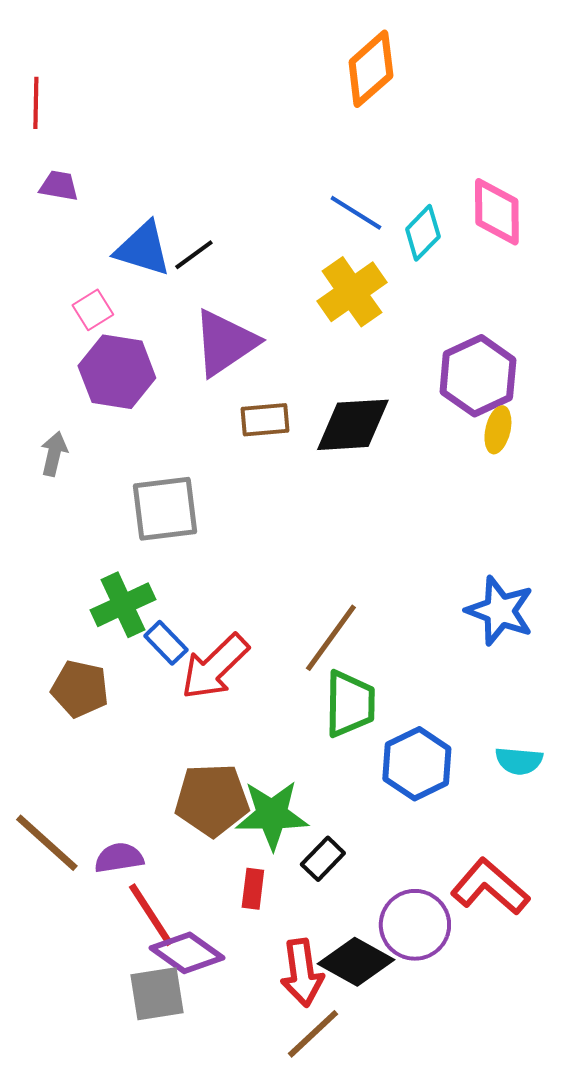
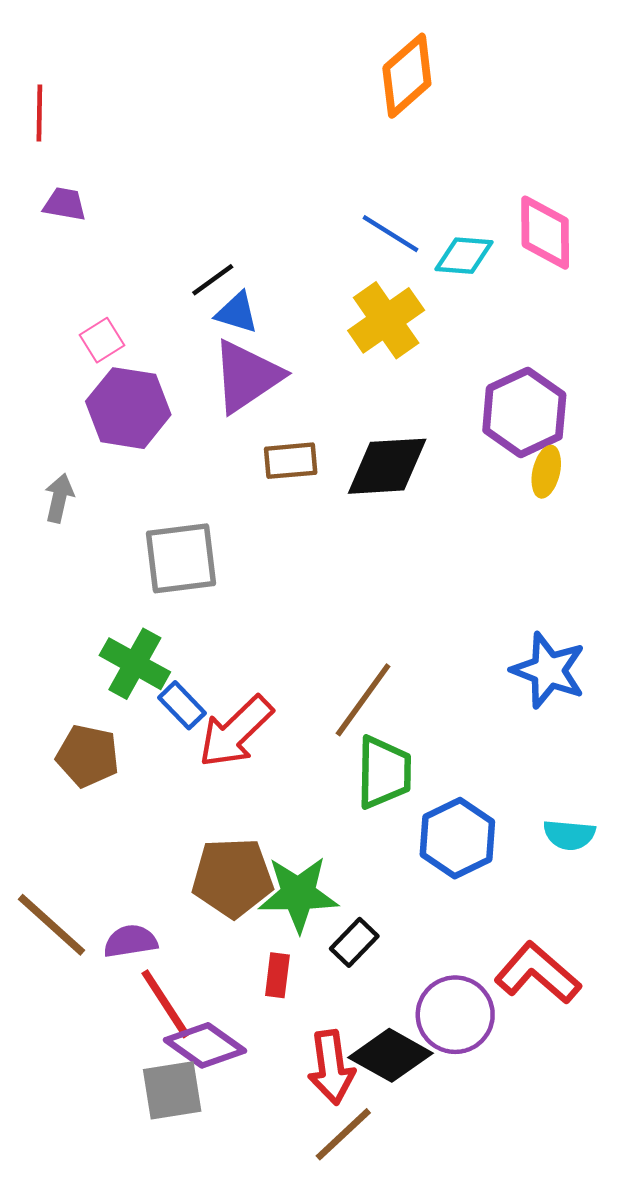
cyan diamond: (423, 233) -> (464, 256), turned 50
blue triangle: (143, 249) -> (237, 313), moved, size x0.7
green cross: (123, 605) -> (135, 664), turned -36

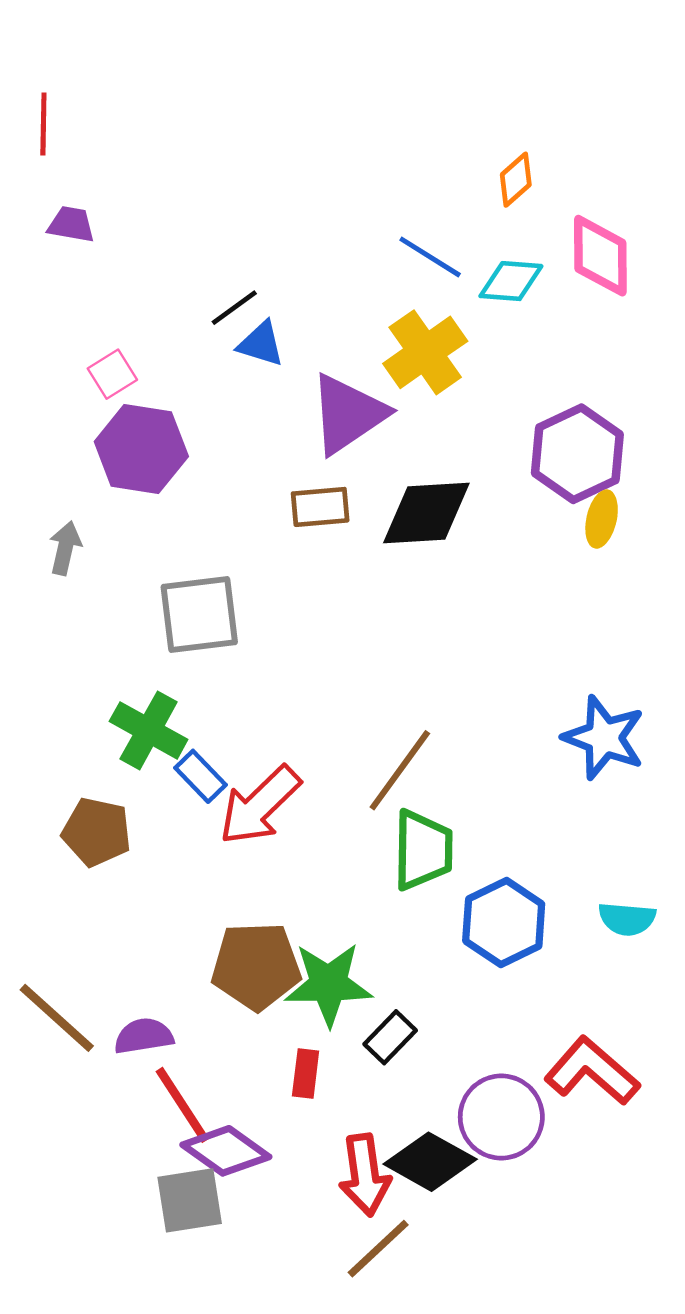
orange diamond: (407, 76) -> (516, 180), moved, size x0.6
purple triangle: (247, 376) -> (348, 414), moved

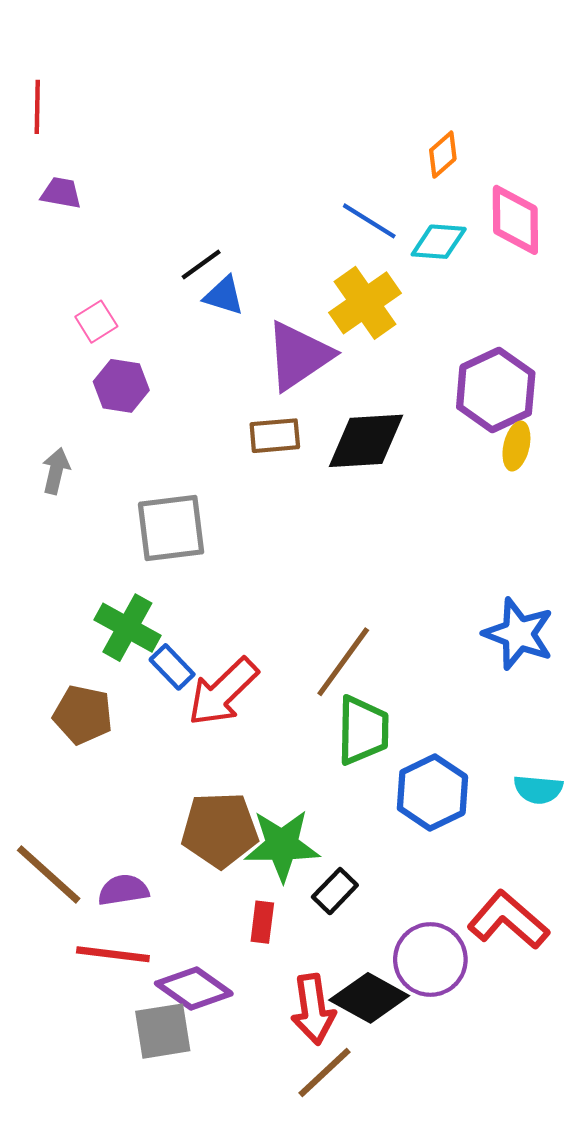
purple hexagon: (141, 449) -> (121, 386), size x0.7
red line: (182, 1105) -> (113, 954), moved, turned -50

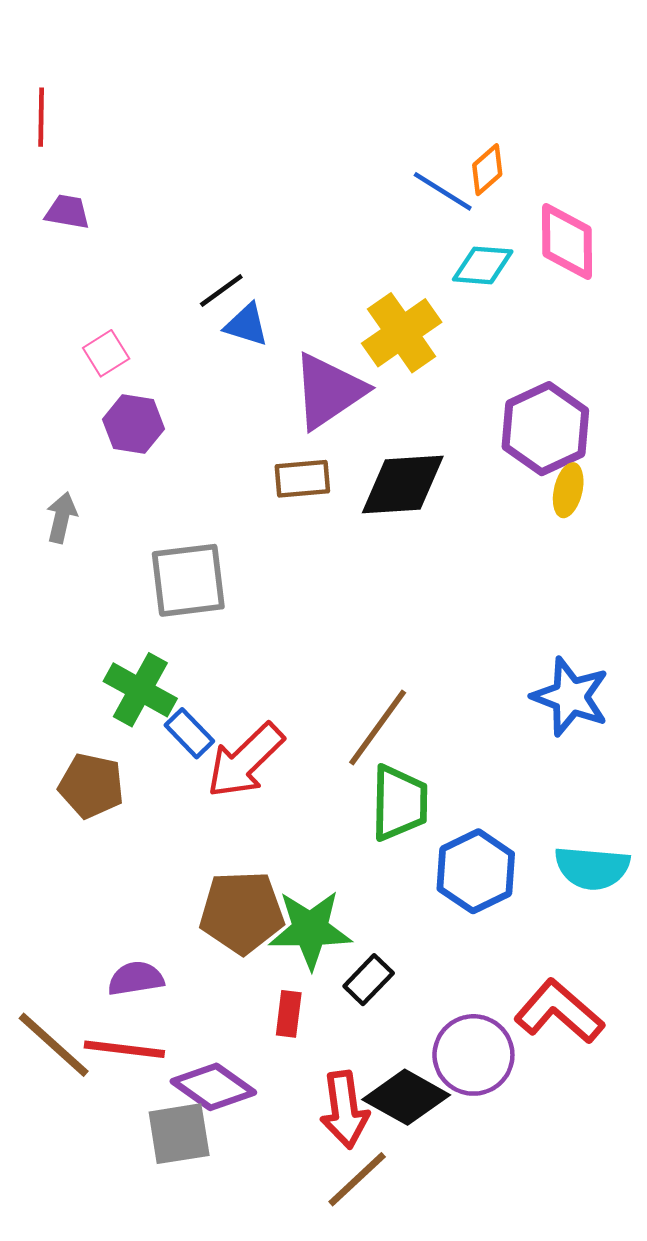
blue line: (369, 221) -> (443, 191), moved
cyan semicircle: (538, 789) -> (592, 868), size x1.4
brown line: (49, 874) -> (54, 1045), moved

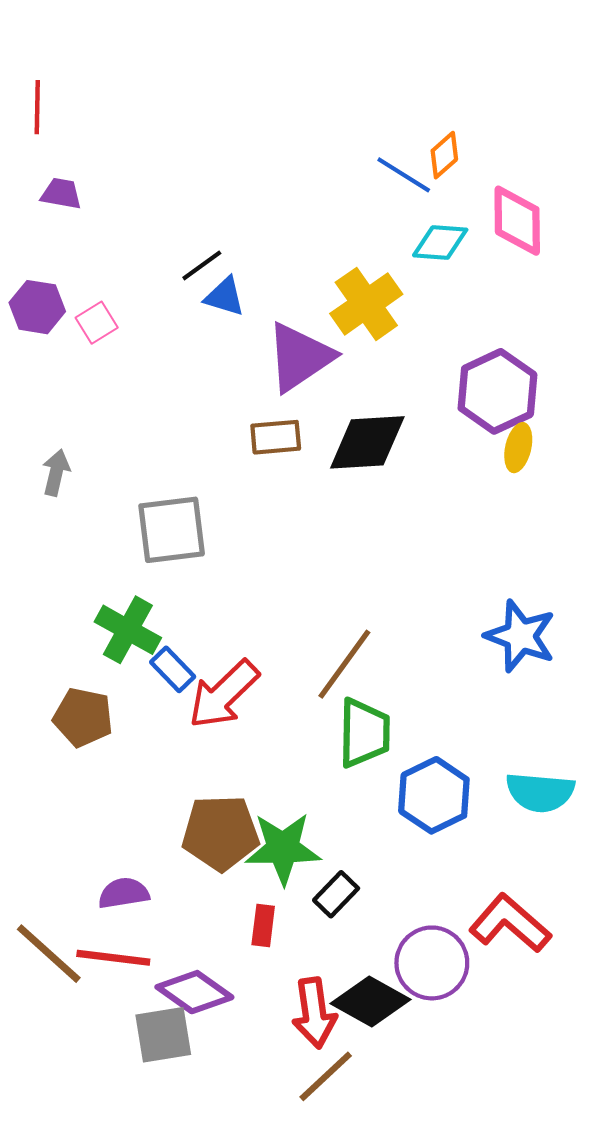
purple hexagon: (133, 424) -> (37, 307), moved

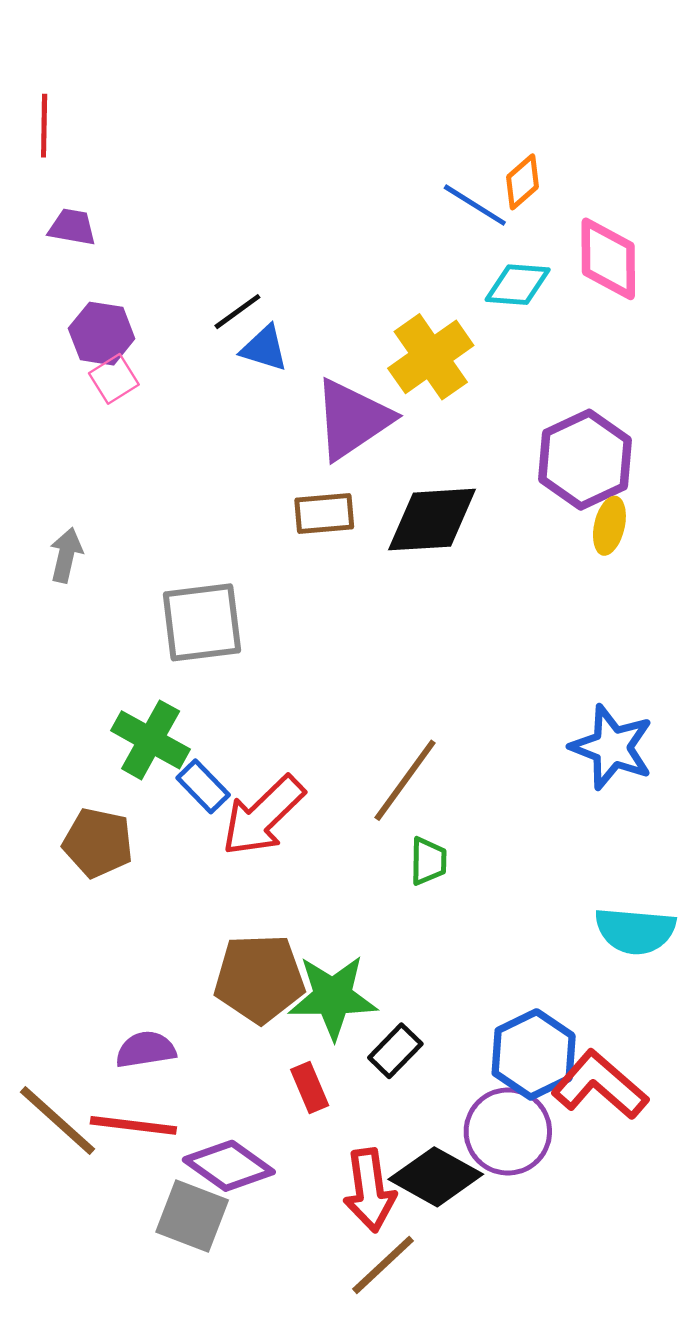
purple hexagon: (37, 307) -> (102, 334), moved
green trapezoid: (364, 733) -> (428, 861), size x0.6
blue hexagon: (434, 795) -> (534, 1054), moved
red rectangle: (263, 925) -> (310, 1087), turned -30
gray square: (163, 1035) -> (192, 1216), turned 30

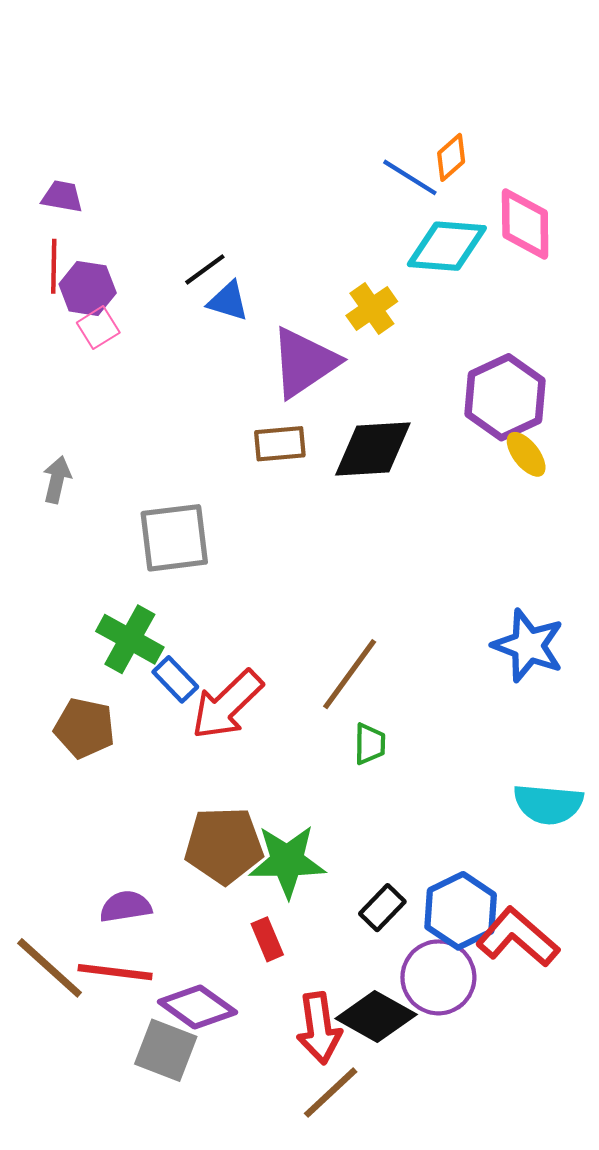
red line: (44, 126) -> (54, 266), moved
cyan diamond: (518, 285) -> (447, 246), size x1.4
yellow cross: (431, 357) -> (372, 308), size x0.7
yellow ellipse: (609, 526) -> (526, 454), turned -51
black rectangle: (395, 1051) -> (382, 908), moved

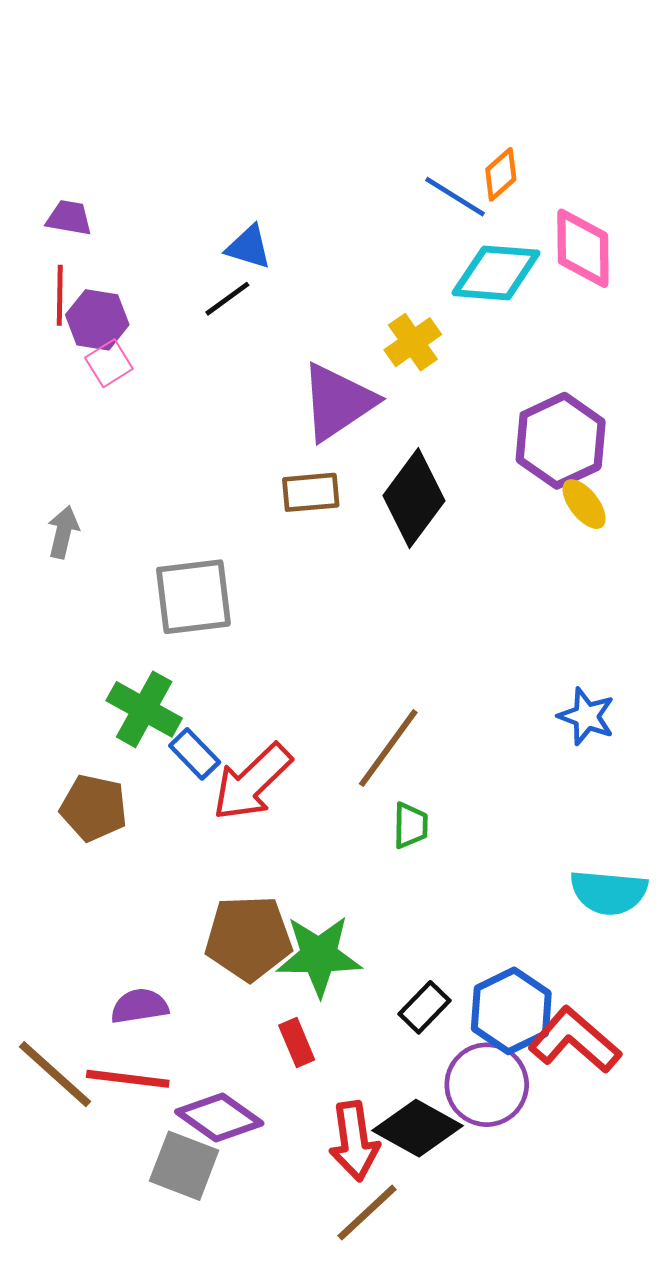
blue triangle: (228, 301) -> (249, 247), moved
black diamond: (373, 449) -> (414, 498), turned -50
blue star: (528, 646) -> (586, 716), size x0.7

